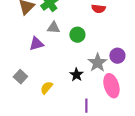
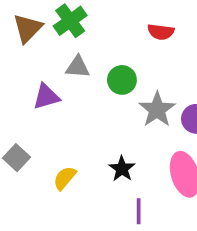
gray star: (97, 63) -> (157, 110), moved
black star: (76, 75) -> (122, 169), moved

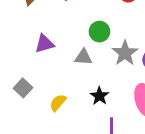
gray triangle: (78, 67) -> (83, 57), moved

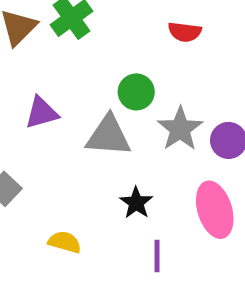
gray triangle: (83, 57) -> (108, 136), size x1.5
yellow semicircle: (58, 103) -> (65, 242), moved, turned 66

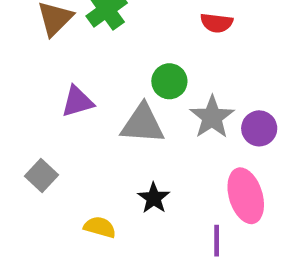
black star: (136, 203) -> (154, 198), moved
purple line: (157, 256) -> (217, 241), moved

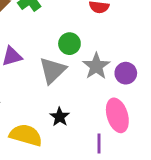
gray triangle: (142, 124) -> (53, 70), turned -48
yellow semicircle: (100, 227) -> (26, 135), size x1.6

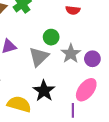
pink ellipse: (117, 115) -> (86, 90), turned 55
black star: (60, 117) -> (44, 91), size x1.5

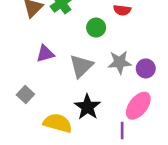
green circle: (51, 37) -> (96, 28), moved
gray star: (71, 54) -> (120, 62), turned 30

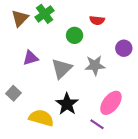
purple circle: (146, 68) -> (124, 48), moved
purple line: (122, 130) -> (97, 124), turned -56

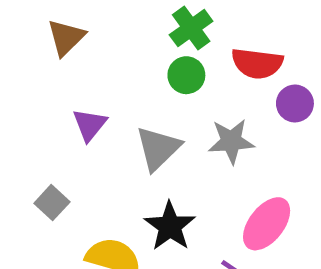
green cross: (45, 14) -> (191, 28), moved
red semicircle: (97, 20) -> (257, 63), moved, size x1.5
purple triangle: (31, 58) -> (90, 125), turned -35

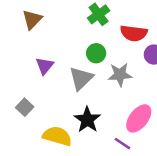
green circle: (186, 75) -> (96, 53), moved

